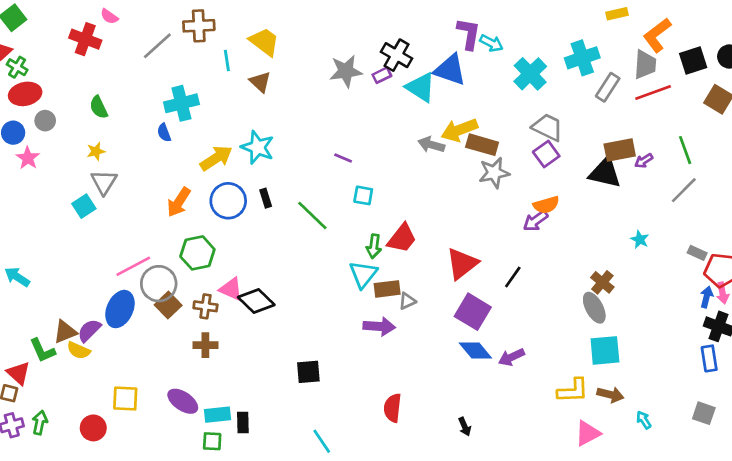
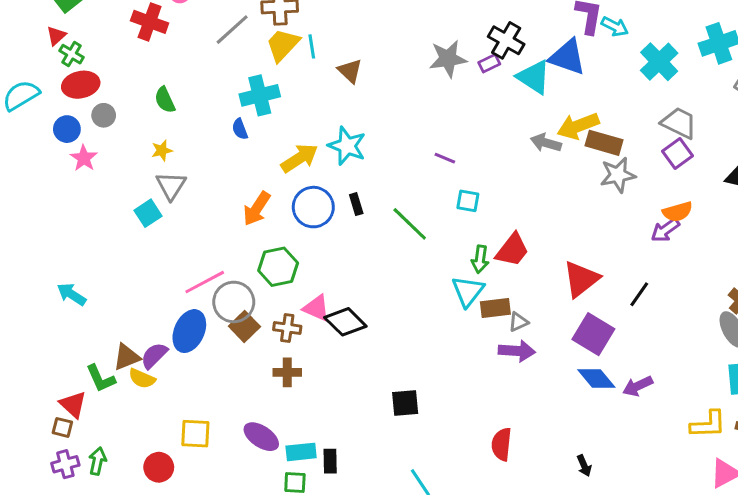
yellow trapezoid: (264, 42) -> (283, 45), moved, turned -84
purple arrow: (379, 326) -> (517, 351), moved

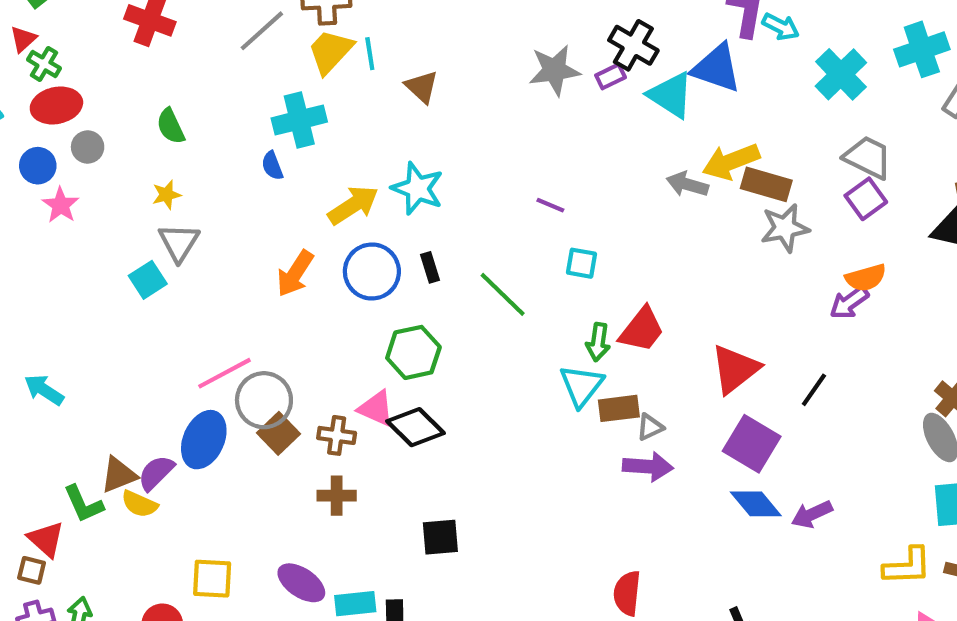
green hexagon: (278, 267) -> (413, 352), moved
black square: (405, 403) -> (440, 537), moved

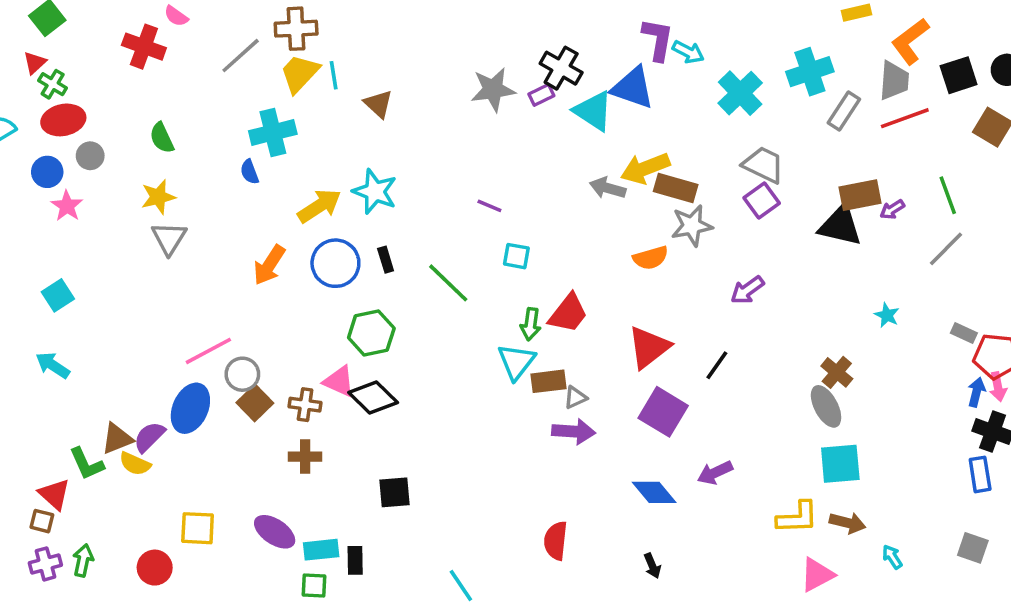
yellow star: (166, 195) -> (158, 197), size x1.4
orange semicircle: (866, 278) -> (651, 258), moved
cyan square: (148, 280) -> (58, 295), moved
gray circle: (264, 400) -> (242, 374), size x0.7
blue diamond: (756, 504) -> (654, 492), moved

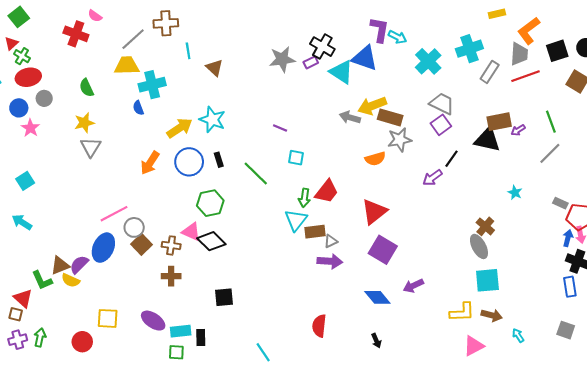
yellow trapezoid: (300, 73) -> (127, 66), moved, turned 45
black line: (717, 365) -> (451, 159), moved

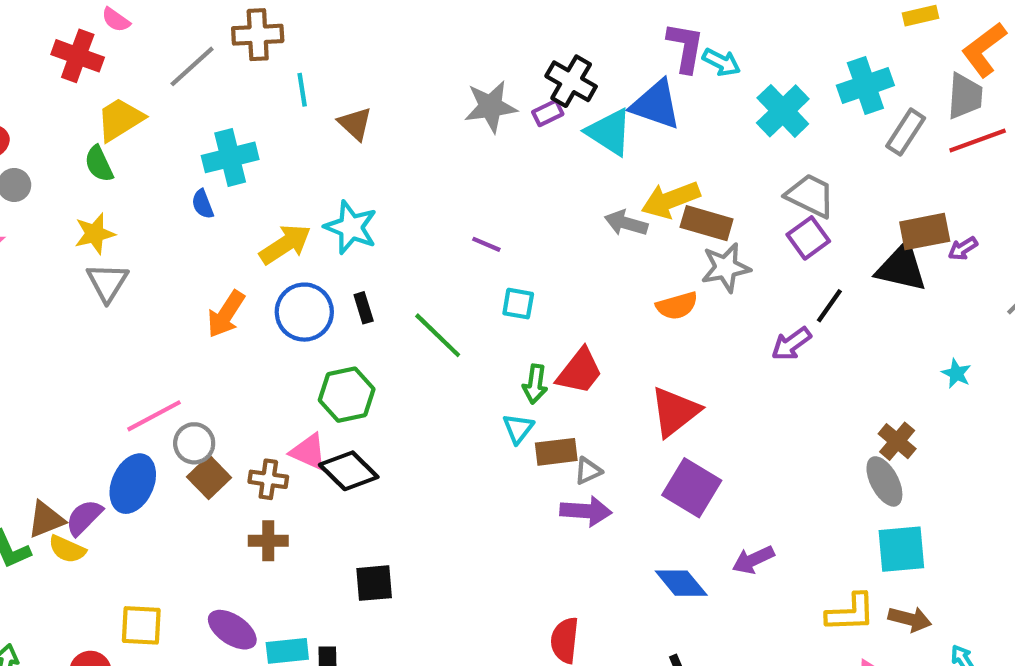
yellow trapezoid: (127, 66) -> (120, 119), moved, turned -30
cyan triangle: (296, 220) -> (518, 428), size x0.7

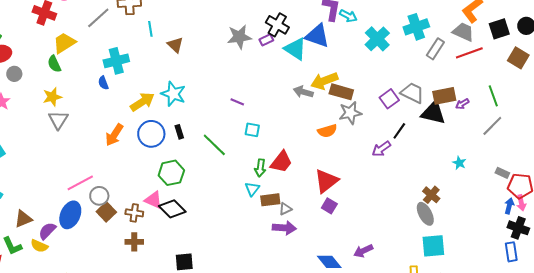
gray trapezoid: (965, 96) -> (463, 32), turned -70
gray trapezoid: (810, 196) -> (412, 93), moved
purple square: (692, 488) -> (329, 206), moved, size x0.6
brown triangle: (46, 520) -> (23, 219), moved

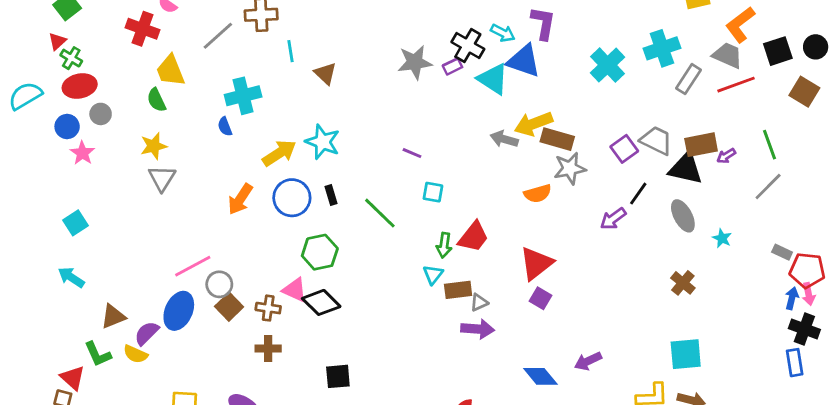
cyan arrow: (348, 16) -> (503, 33), moved
yellow trapezoid: (64, 43) -> (170, 71), turned -80
gray ellipse: (425, 214) -> (683, 216), moved

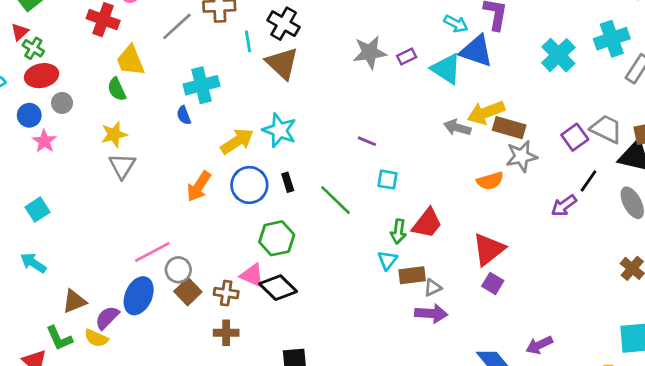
black cross: (468, 46) -> (284, 24), moved
brown triangle: (325, 73) -> (282, 63), size x1.5

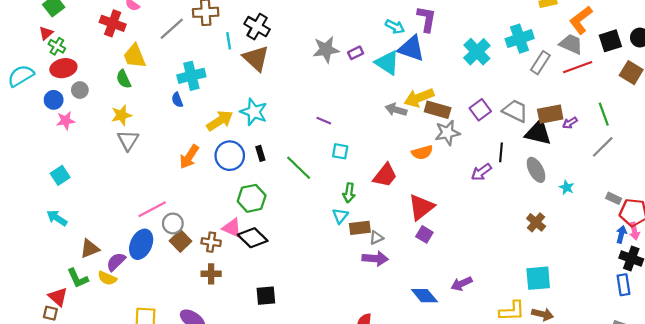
purple square: (575, 137) -> (480, 110), moved
pink star: (44, 141) -> (66, 121), turned 30
black line: (588, 181) -> (501, 152), turned -30
red trapezoid: (427, 223) -> (385, 175), moved

